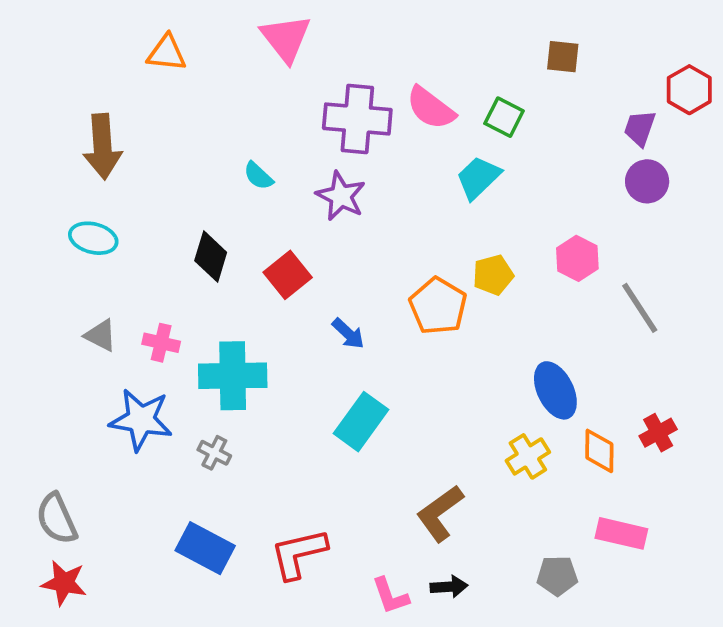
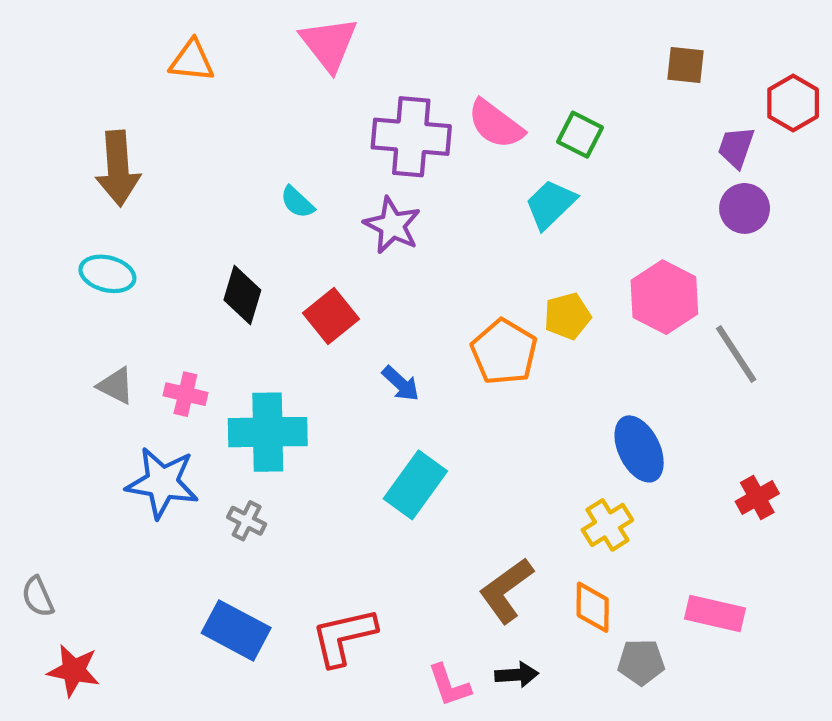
brown square: (563, 57) -> (685, 65), moved
pink hexagon: (577, 258) -> (664, 297), size x1.4
orange diamond: (599, 451) -> (593, 607), moved
gray semicircle: (57, 519) -> (38, 597), moved, size x0.7

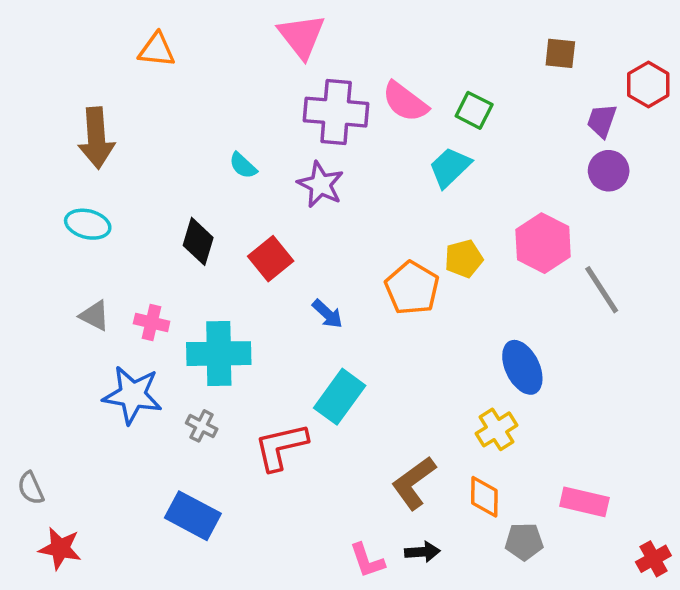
pink triangle: (329, 44) -> (302, 36), moved
red cross: (757, 498) -> (653, 559), moved
red L-shape: (344, 637) -> (281, 447), moved

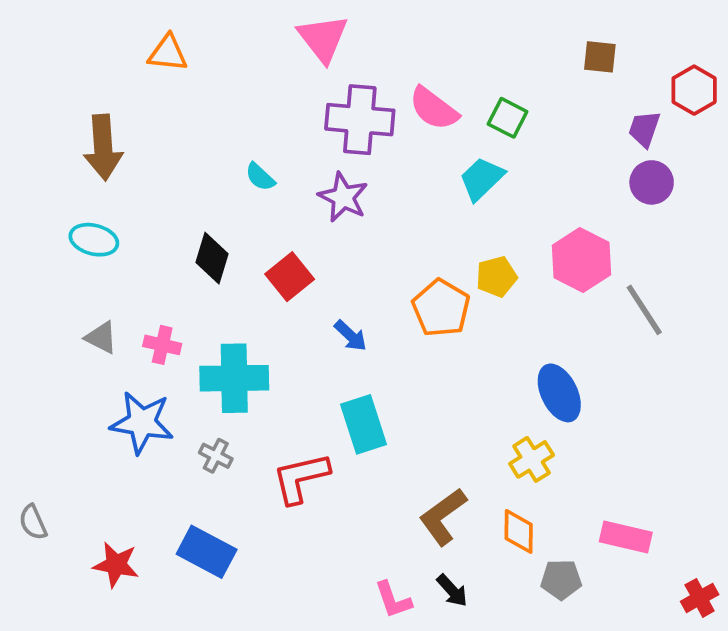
cyan rectangle: (340, 397) -> (364, 424), turned -54
red star: (60, 548) -> (116, 565), moved
black arrow: (422, 552) -> (452, 591), turned 52

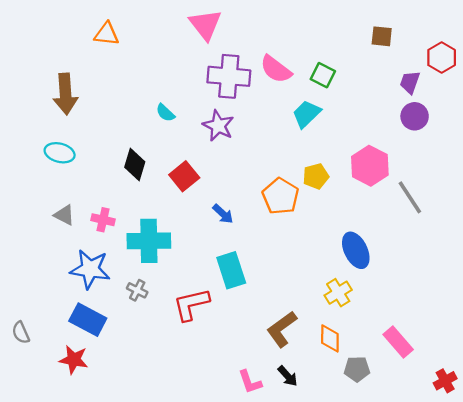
pink rectangle: (626, 537) -> (398, 342), turned 36
blue rectangle: (207, 552) -> (88, 320), moved

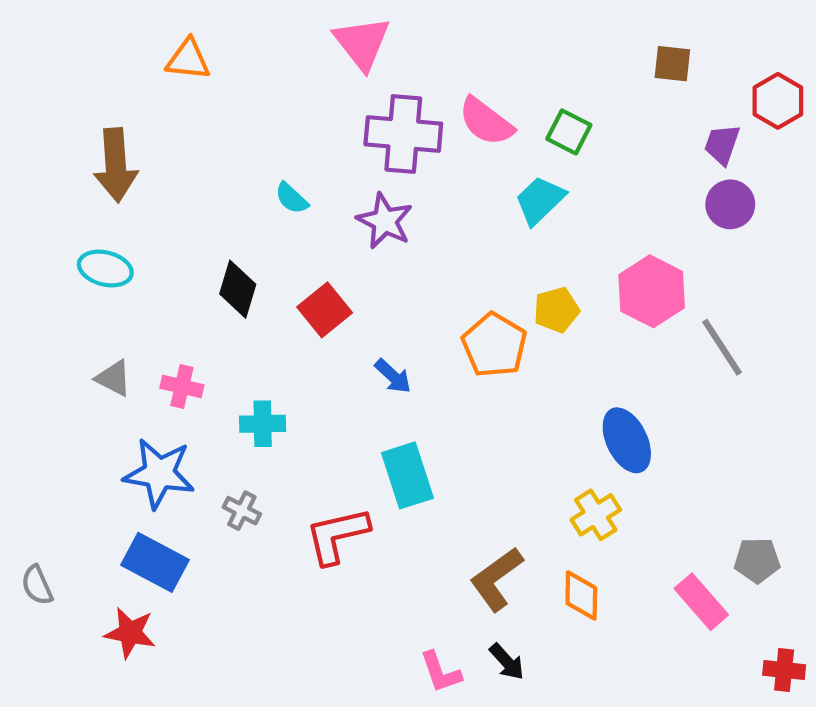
cyan cross: (149, 241) -> (263, 424), size x0.6
gray pentagon: (357, 369) -> (757, 560), moved
red cross: (445, 381) -> (784, 670), turned 35

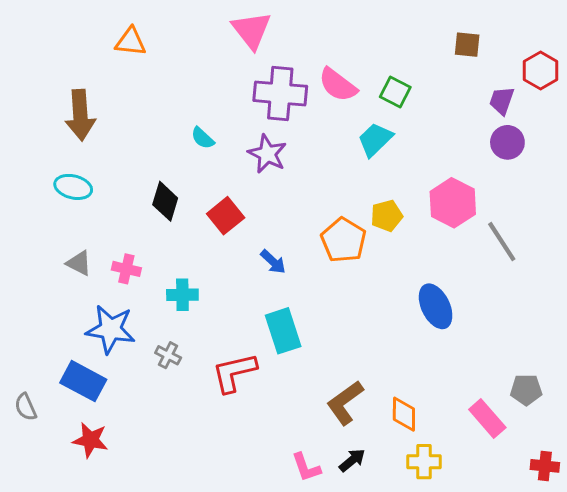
yellow cross: (596, 515) -> (424, 462), moved, turned 32
blue rectangle: (155, 562) -> (83, 381), moved
black arrow: (507, 662) -> (352, 460), turned -88

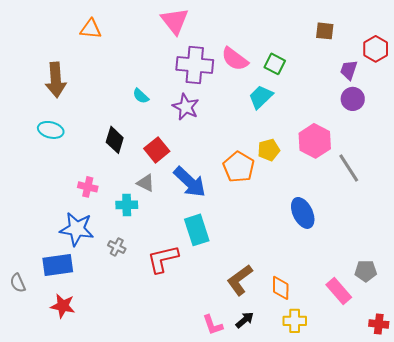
blue arrow: (273, 262) -> (190, 182), size x1.8
gray triangle: (79, 263) -> (146, 183), moved
blue rectangle: (83, 381) -> (58, 265), turned -36

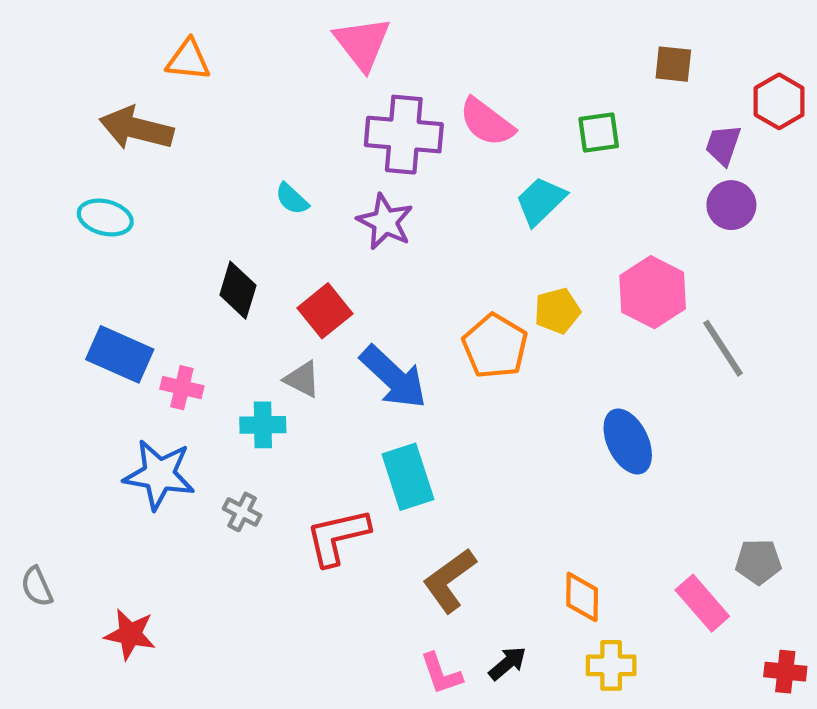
green square: (275, 64) -> (599, 133), moved, turned -35
brown arrow: (56, 80) -> (136, 128), moved, turned 108
cyan ellipse: (51, 130) -> (105, 218), moved
blue rectangle: (58, 265) -> (120, 354), moved, turned 32
brown L-shape: (240, 280) -> (449, 580), moved

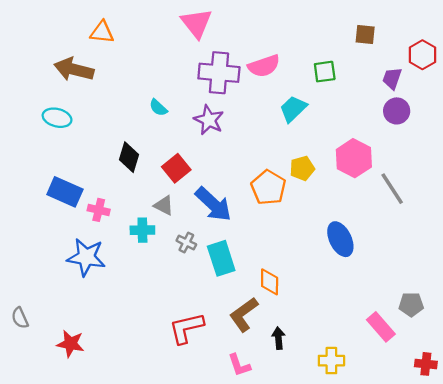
pink semicircle: (487, 122) -> (264, 66), turned -56
gray cross: (242, 512) -> (186, 243), moved
red L-shape: (337, 537) -> (186, 328), moved
orange diamond: (582, 597) -> (270, 282), moved
black arrow: (507, 663) -> (279, 338), moved, turned -55

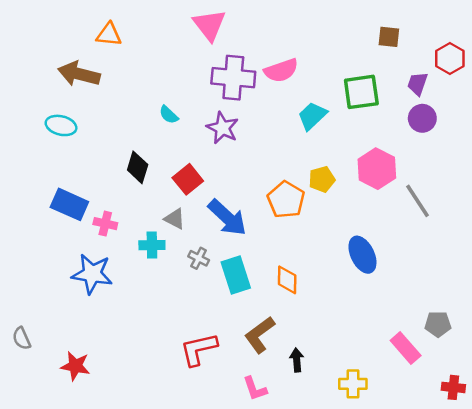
green square: (325, 72) -> (361, 92), moved, size x1.5
orange diamond: (270, 282) -> (287, 280), moved

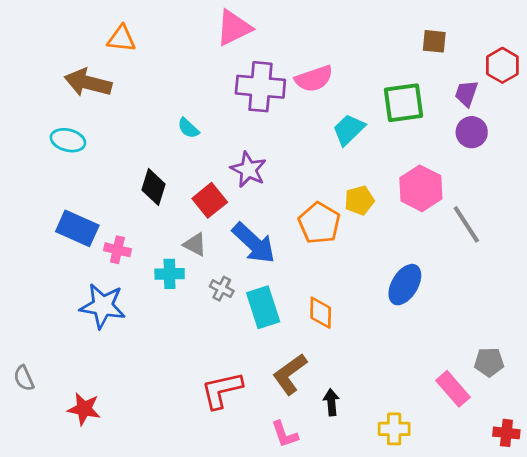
pink triangle: (209, 25) -> (234, 28), turned 42
purple star: (223, 128) -> (248, 170), moved
blue ellipse: (362, 255) -> (405, 285), turned 57

